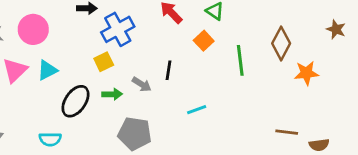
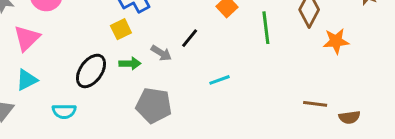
cyan triangle: (47, 70) -> (27, 80), moved
black line: (168, 70) -> (190, 38), turned 30

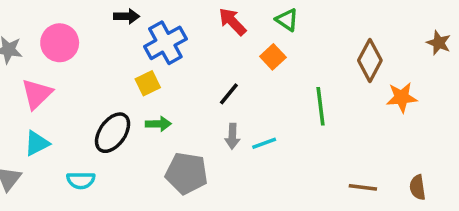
green line: (266, 28) -> (321, 106), moved
gray arrow: (161, 53) -> (232, 136), moved, turned 60
brown line: (315, 104) -> (363, 187), moved
brown semicircle: (349, 117) -> (418, 187), turned 90

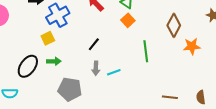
orange square: (273, 57) -> (128, 20), moved

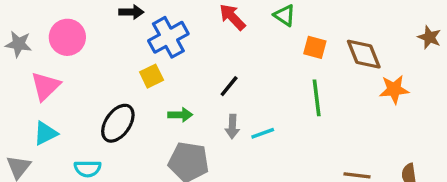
orange square: (128, 20) -> (315, 47), moved, turned -32
brown diamond: (174, 25) -> (364, 54), turned -50
green arrow: (54, 61) -> (180, 115), moved

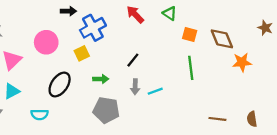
pink circle: (67, 37) -> (46, 42), moved

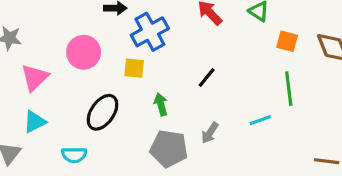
yellow square: (82, 53) -> (134, 68), turned 32
green arrow: (101, 79) -> (161, 104), turned -104
gray arrow: (135, 87) -> (210, 133), moved, turned 32
cyan line: (155, 91) -> (260, 120), moved

